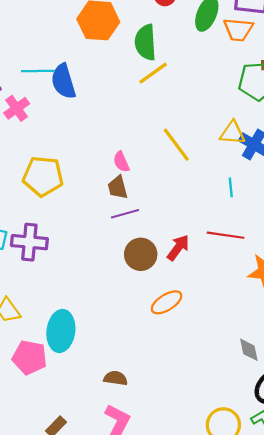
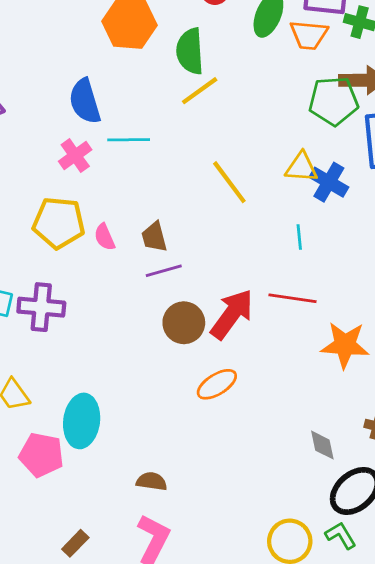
cyan line: (38, 71) -> (129, 140), moved
pink cross: (17, 108) -> (75, 156), moved
pink semicircle: (121, 162) -> (105, 237), moved
red arrow: (178, 248) -> (232, 314), size x1.5

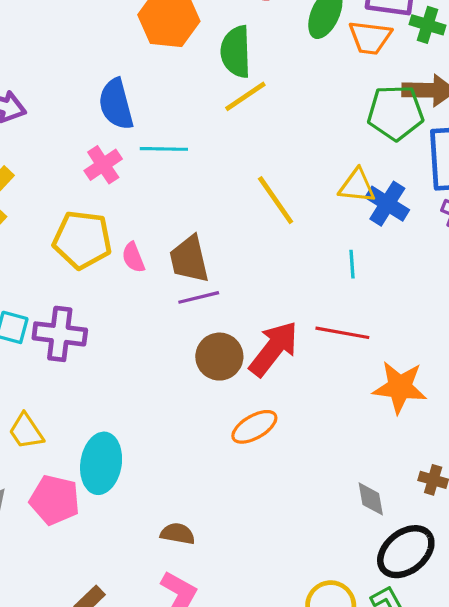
brown trapezoid: (154, 237) -> (189, 259), size x1.4

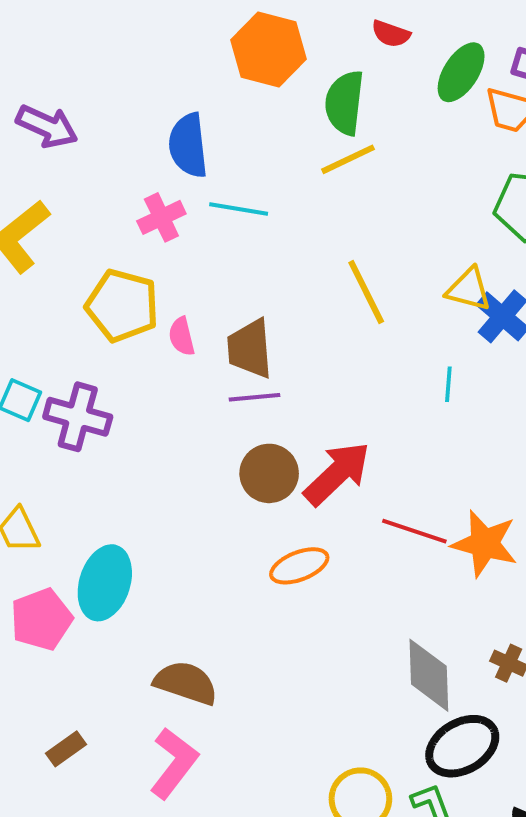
red line: (342, 333) -> (414, 531), moved
gray diamond: (371, 499) -> (429, 675), size x1.6
pink pentagon: (55, 500) -> (41, 619), turned 30
brown semicircle: (178, 534) -> (186, 683), size x1.5

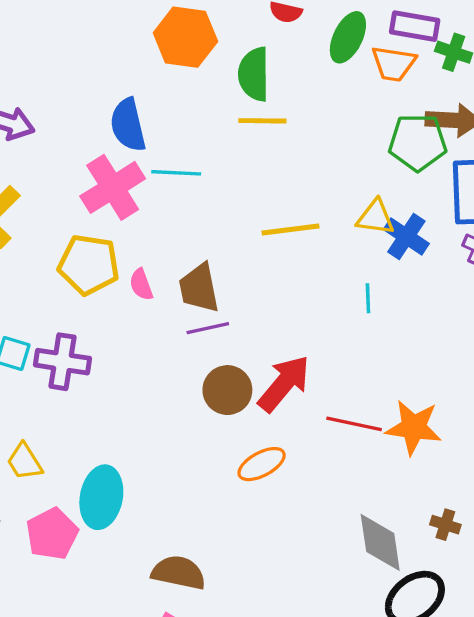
yellow line: (348, 159) -> (262, 121), turned 33
pink cross: (161, 217) -> (113, 187), size x1.6
yellow line: (366, 292) -> (290, 230), turned -64

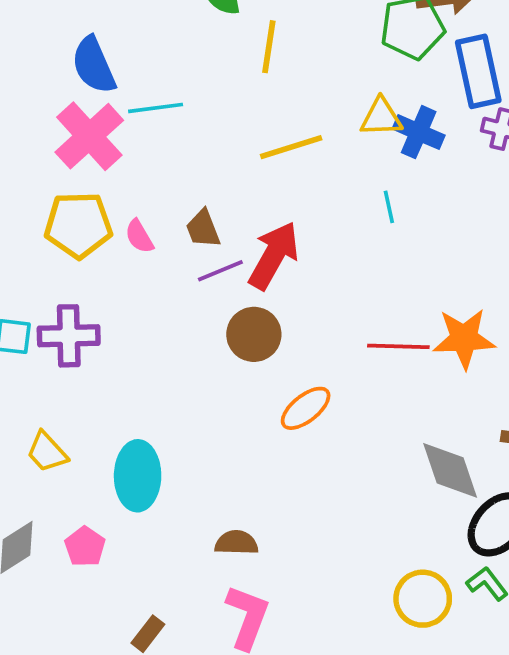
yellow line: (262, 121) -> (269, 47), moved, turned -72
brown trapezoid: (199, 288) -> (203, 229), size x0.7
red arrow: (284, 384) -> (274, 255), moved
pink pentagon: (52, 534) -> (85, 547), moved, size x0.7
brown semicircle: (179, 573) -> (236, 543), size x0.7

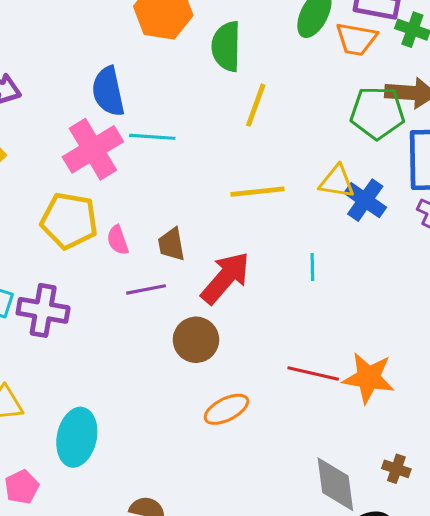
cyan line: (389, 207) -> (312, 267), moved
purple line: (220, 271) -> (146, 289), moved

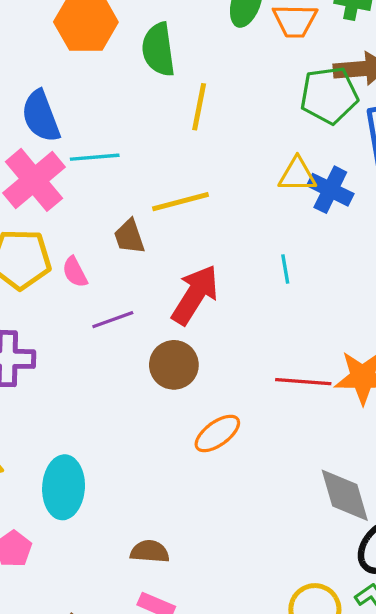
yellow line: (258, 192) -> (181, 202), moved
brown trapezoid: (171, 244) -> (129, 237), moved

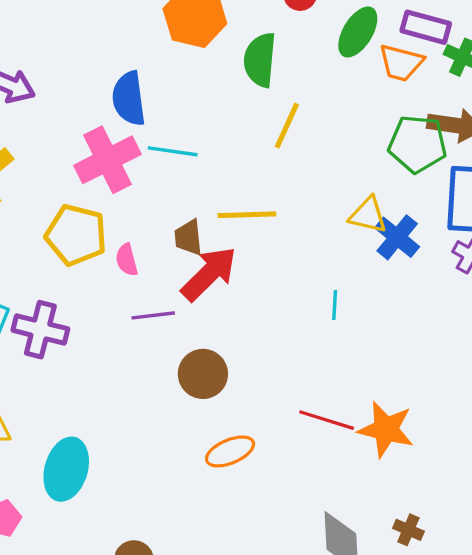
red arrow: (195, 295) -> (209, 274), moved

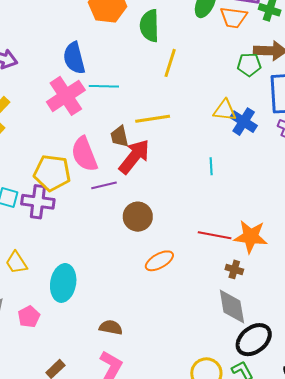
green pentagon: (417, 144) -> (249, 65), size x0.7
yellow pentagon: (76, 235) -> (52, 173), moved
pink semicircle: (127, 260) -> (84, 154), size x1.8
brown cross: (408, 530) -> (234, 269), moved

